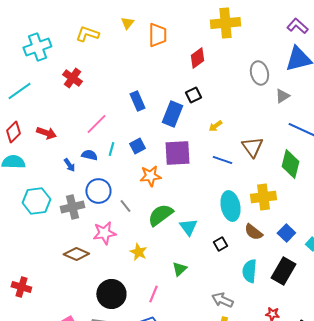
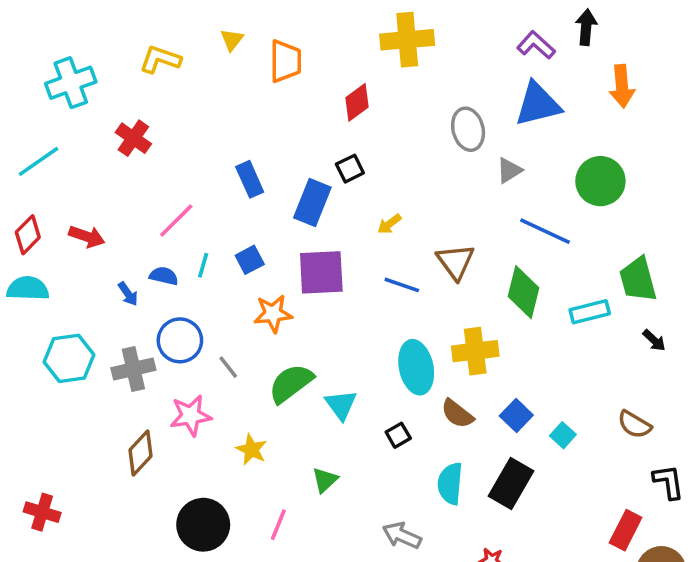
brown diamond: (76, 254) -> (141, 453), turned -70

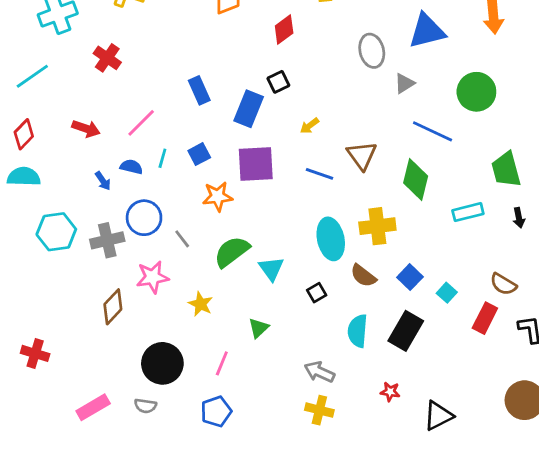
red arrow: (87, 237) -> (86, 129), moved
cyan rectangle: (590, 312) -> (468, 212), moved
black arrow: (654, 340) -> (519, 218), turned 36
red rectangle: (626, 530) -> (485, 318), moved

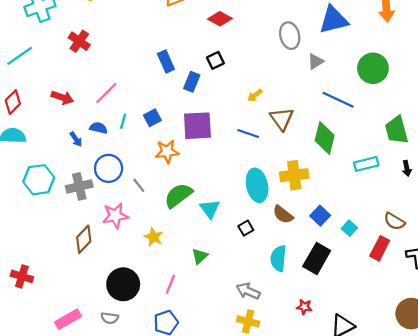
red diamond: (284, 30) -> (220, 19), turned 65
blue rectangle: (199, 90) -> (166, 62), moved
blue rectangle: (249, 109) -> (192, 82), size x0.7
yellow arrow: (310, 126) -> (255, 95), moved

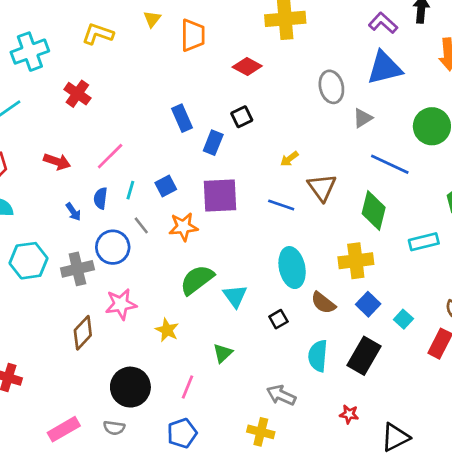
blue semicircle: (98, 128) -> (101, 198), turned -96
yellow cross: (294, 175) -> (356, 261), moved
gray line: (139, 185) -> (141, 225), moved
yellow cross: (248, 321) -> (261, 432), moved

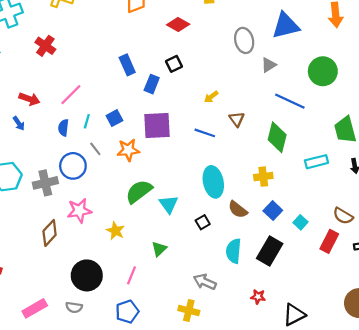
brown triangle: (322, 187) -> (237, 119), size x0.7
blue arrow: (73, 212) -> (19, 123), moved
yellow cross: (356, 261) -> (263, 177), size x0.7

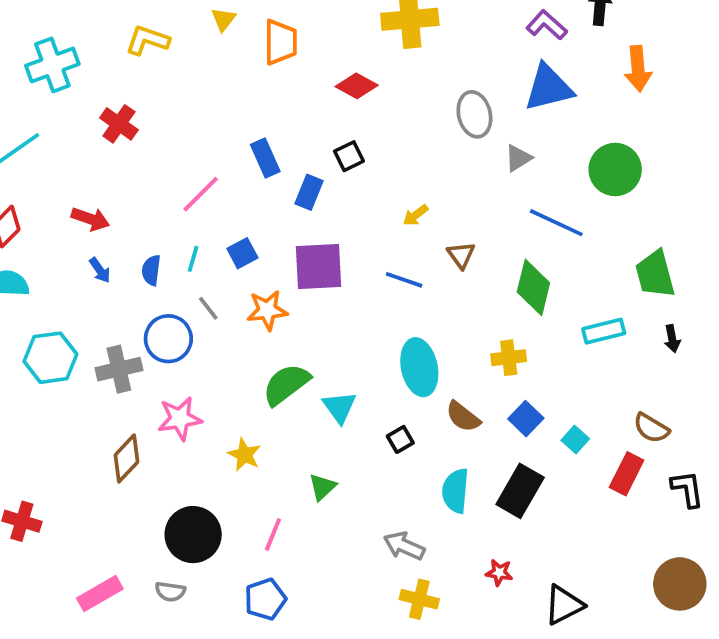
pink line: (71, 95) -> (201, 194), moved
blue arrow: (19, 123) -> (100, 270), moved
yellow cross: (189, 311) -> (419, 599), moved

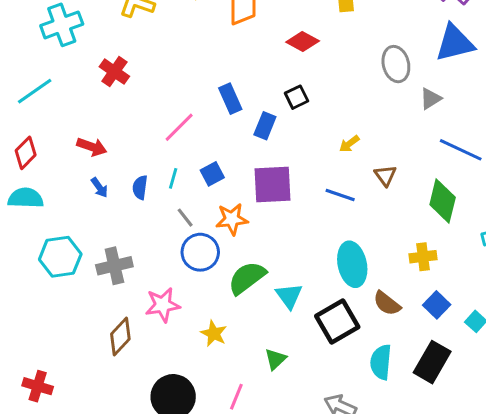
blue circle: (168, 339) -> (200, 252), moved
black square: (400, 439) -> (337, 321), size x2.0

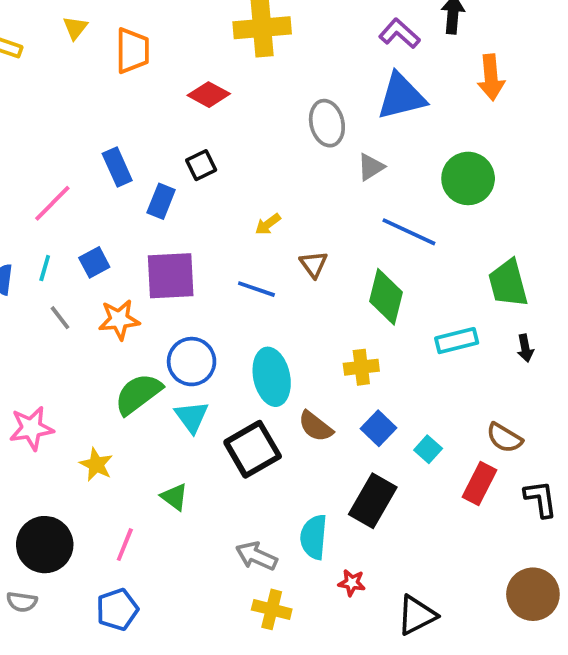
blue circle: (200, 252) -> (192, 362), moved
green triangle: (275, 359) -> (174, 497), turned -40
cyan semicircle: (381, 362) -> (314, 537), moved

